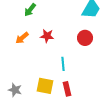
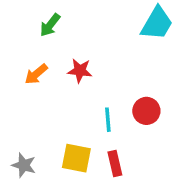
red circle: (85, 38) -> (146, 111), moved

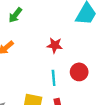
red star: (80, 71) -> (55, 45), moved

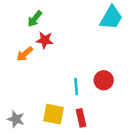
red star: (55, 45) -> (45, 40), moved

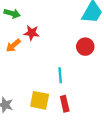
green arrow: (35, 19) -> (12, 13), moved, turned -112
red circle: (104, 80) -> (85, 47), moved

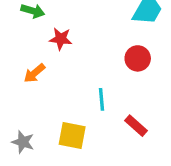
orange arrow: (13, 45) -> (34, 73), moved
red rectangle: (65, 104) -> (136, 126), moved, turned -35

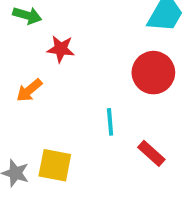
red circle: (138, 58) -> (153, 73), size x1.4
yellow square: (72, 135) -> (55, 165), moved

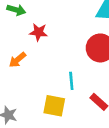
yellow square: (55, 165) -> (54, 106), moved

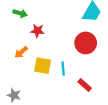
yellow square: (54, 106) -> (43, 66), moved

